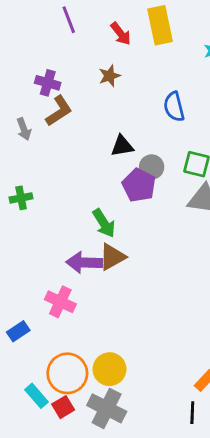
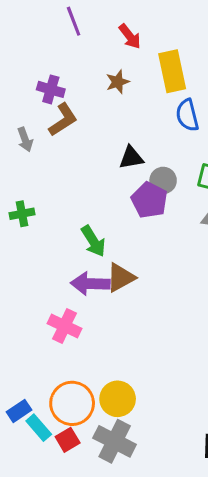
yellow rectangle: (160, 25) -> (172, 71), moved
green arrow: (104, 223) -> (93, 241), moved
blue rectangle: (18, 331) -> (19, 411), moved

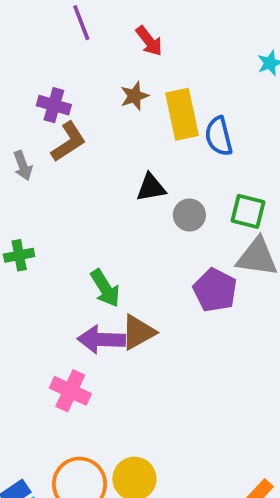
yellow rectangle: (172, 71) -> (182, 114), moved
purple pentagon: (149, 200) -> (215, 290), moved

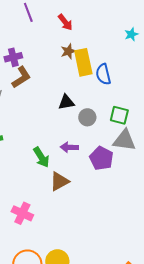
brown star: (134, 96) -> (68, 51), moved
purple cross: (54, 105) -> (13, 57), turned -30
purple arrow: (101, 340) -> (69, 147), moved, size x0.7

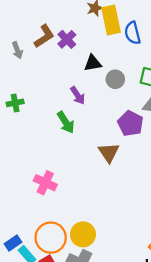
purple cross: (13, 57) -> (67, 39), moved, turned -30
purple arrow: (69, 147) -> (78, 95), moved, turned -126
brown triangle: (59, 181) -> (109, 152), moved, turned -35

